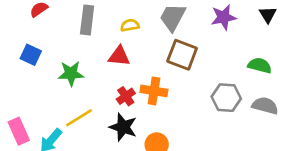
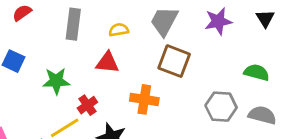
red cross: (126, 96) -> (87, 105), moved

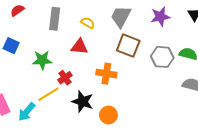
yellow semicircle: (119, 30) -> (88, 23), turned 40
gray hexagon: (221, 107) -> (162, 57), moved

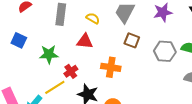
brown square: (128, 46) -> (132, 40), size x0.7

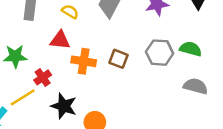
brown square: (132, 40) -> (118, 59), moved
orange cross: (111, 67) -> (84, 61), moved

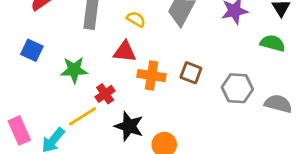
green semicircle: (191, 49) -> (273, 43), moved
gray hexagon: (160, 53) -> (237, 88), moved

